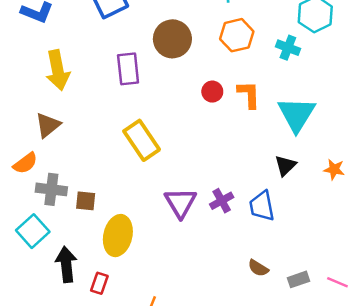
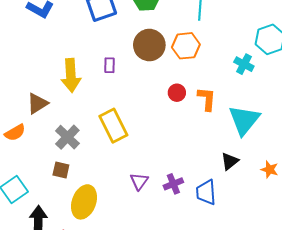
orange hexagon: (237, 35) -> (186, 46), moved
purple rectangle: (128, 69) -> (110, 65), size x0.6
yellow arrow: (58, 70) -> (71, 75), moved
gray cross: (51, 189) -> (67, 137), moved, turned 30
purple triangle: (180, 203) -> (139, 181), size x0.7

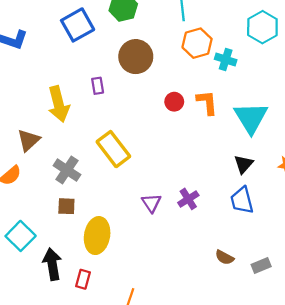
orange hexagon: (186, 46) -> (197, 43), moved
cyan cross: (244, 64) -> (226, 59), moved
blue trapezoid: (206, 192) -> (242, 200), moved

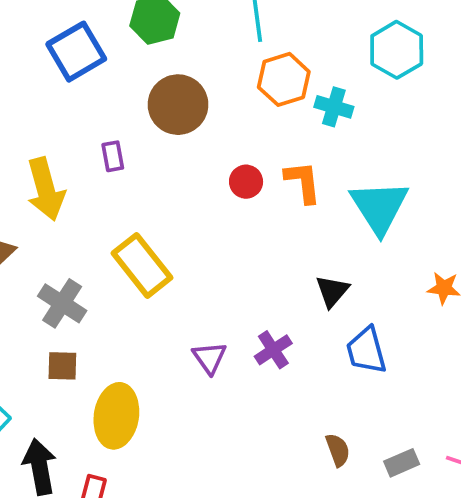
black triangle: (244, 164) -> (332, 291), moved
brown semicircle: (224, 257) -> (338, 450), turned -138

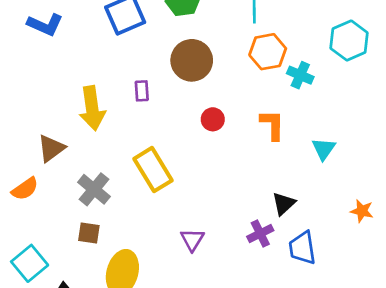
red circle: (246, 182) -> (213, 119), moved
cyan triangle: (379, 207) -> (324, 149), size x0.6
purple cross: (273, 350) -> (260, 234), moved

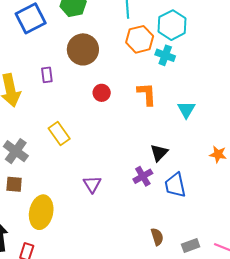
cyan hexagon: (349, 41) -> (172, 25), moved
yellow rectangle: (153, 170) -> (59, 133), size x0.7

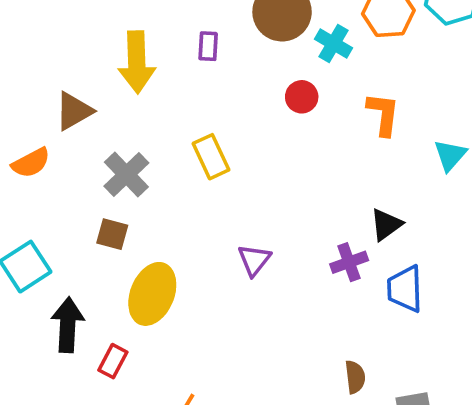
cyan cross: (165, 55) -> (334, 43), moved

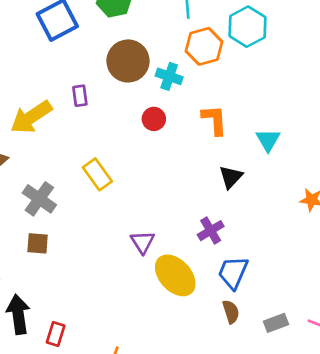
yellow arrow: (137, 62) -> (31, 117), turned 69
black triangle: (386, 225) -> (231, 177), moved
blue trapezoid: (405, 289) -> (233, 273), moved, turned 36
yellow ellipse: (152, 294) -> (175, 275), moved, turned -54

